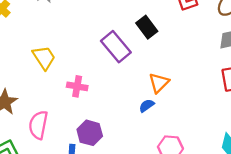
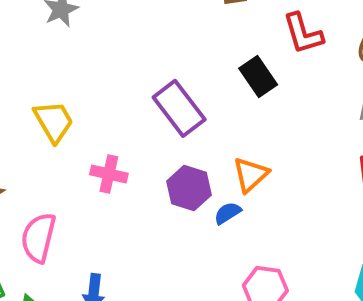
black rectangle: (147, 27) -> (258, 77), moved
purple hexagon: (90, 133) -> (189, 188), moved

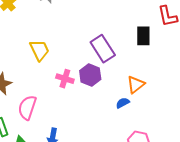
black rectangle: (258, 77) -> (143, 36), turned 30
purple hexagon: (189, 188) -> (90, 75), moved

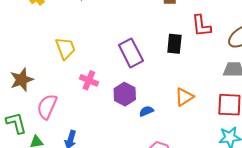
purple hexagon: (90, 75) -> (125, 94), moved
orange triangle: (136, 85) -> (184, 97), moved

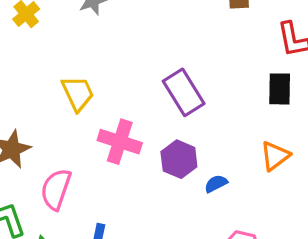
black rectangle: (174, 44) -> (280, 89), moved
pink cross: (89, 80) -> (120, 142), size x1.4

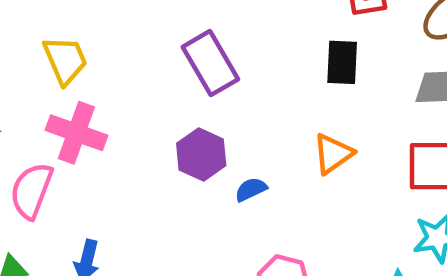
pink cross: (120, 142) -> (76, 133), moved

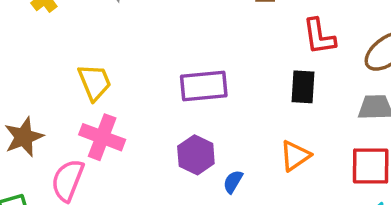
purple rectangle: (210, 63) -> (204, 86), turned -66
blue semicircle: (251, 189) -> (233, 182), turned -35

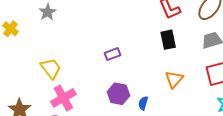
purple rectangle: (204, 86) -> (113, 54), size x0.6
pink cross: (102, 137) -> (63, 98), turned -35

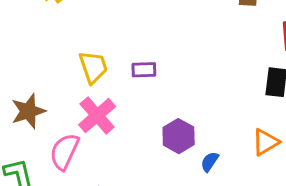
purple rectangle: (113, 54) -> (144, 70), moved
pink cross: (63, 98) -> (97, 116), turned -30

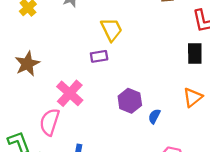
yellow trapezoid: (93, 67) -> (111, 29), moved
brown star: (28, 111) -> (27, 64), moved

